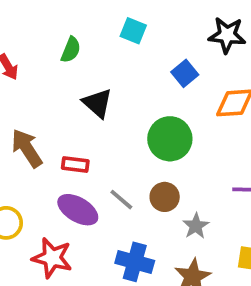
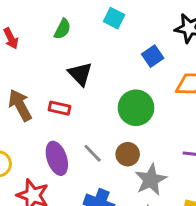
red rectangle: (75, 165) -> (60, 108), moved
purple ellipse: (78, 210) -> (57, 158), turned 36
gray star: (196, 226) -> (151, 180), size x1.5

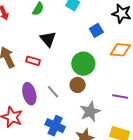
brown circle: (128, 154) -> (78, 85), moved

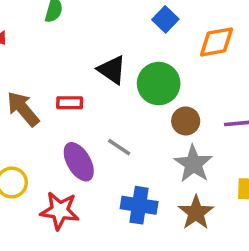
black triangle: (48, 39) -> (112, 70), moved
brown circle: (78, 85) -> (186, 121), moved

